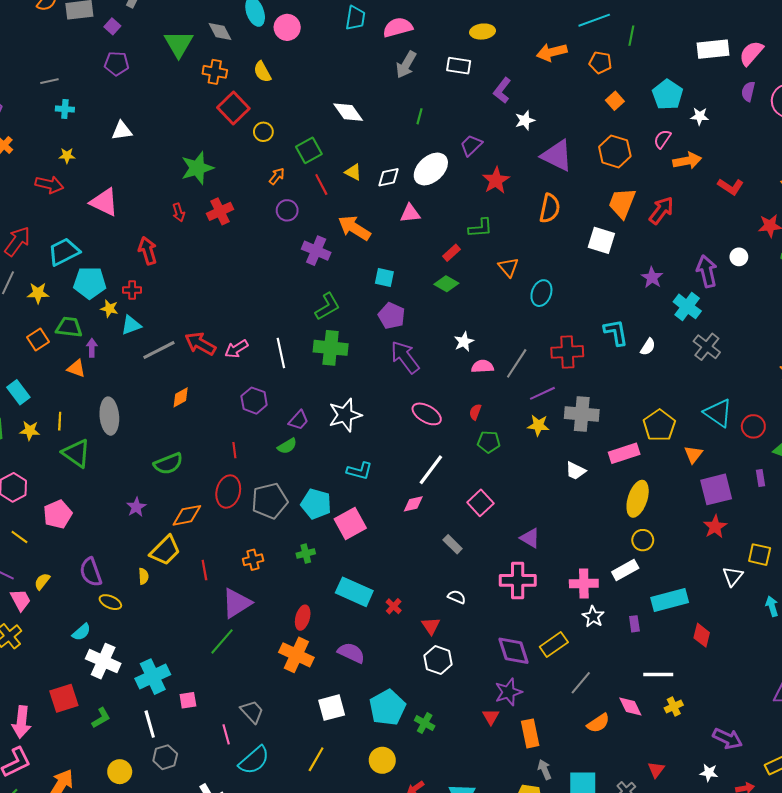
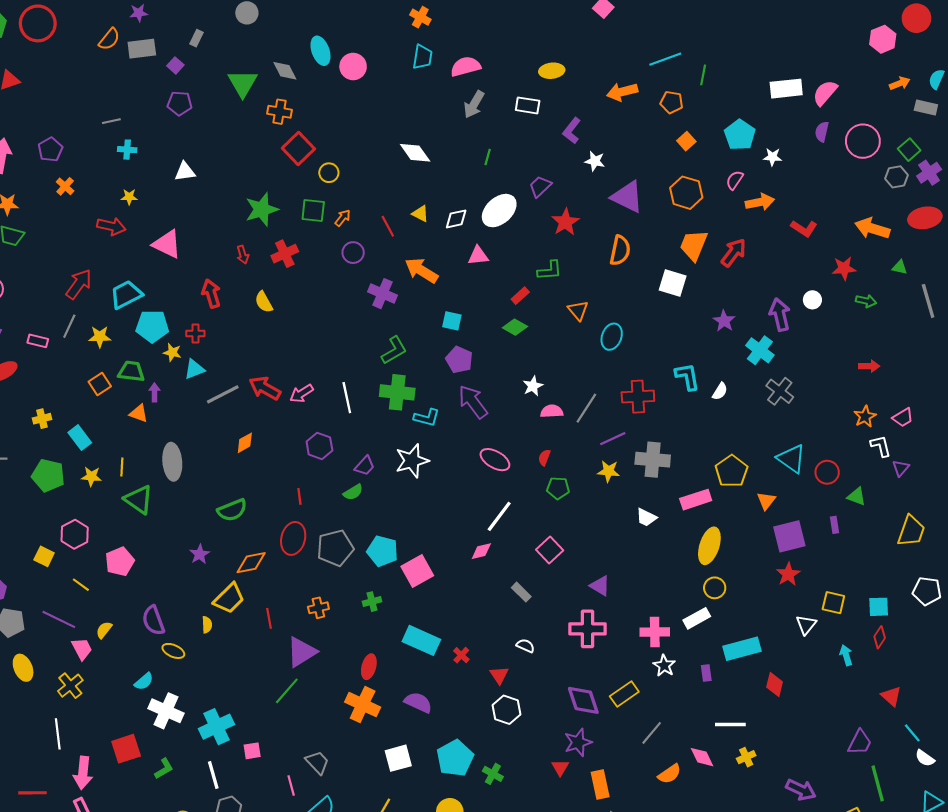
yellow semicircle: (262, 72) -> (264, 302), moved
white star: (525, 120) -> (595, 161), turned 30
green square: (309, 150) -> (313, 211), moved, turned 35
cyan L-shape: (360, 471) -> (427, 418), moved

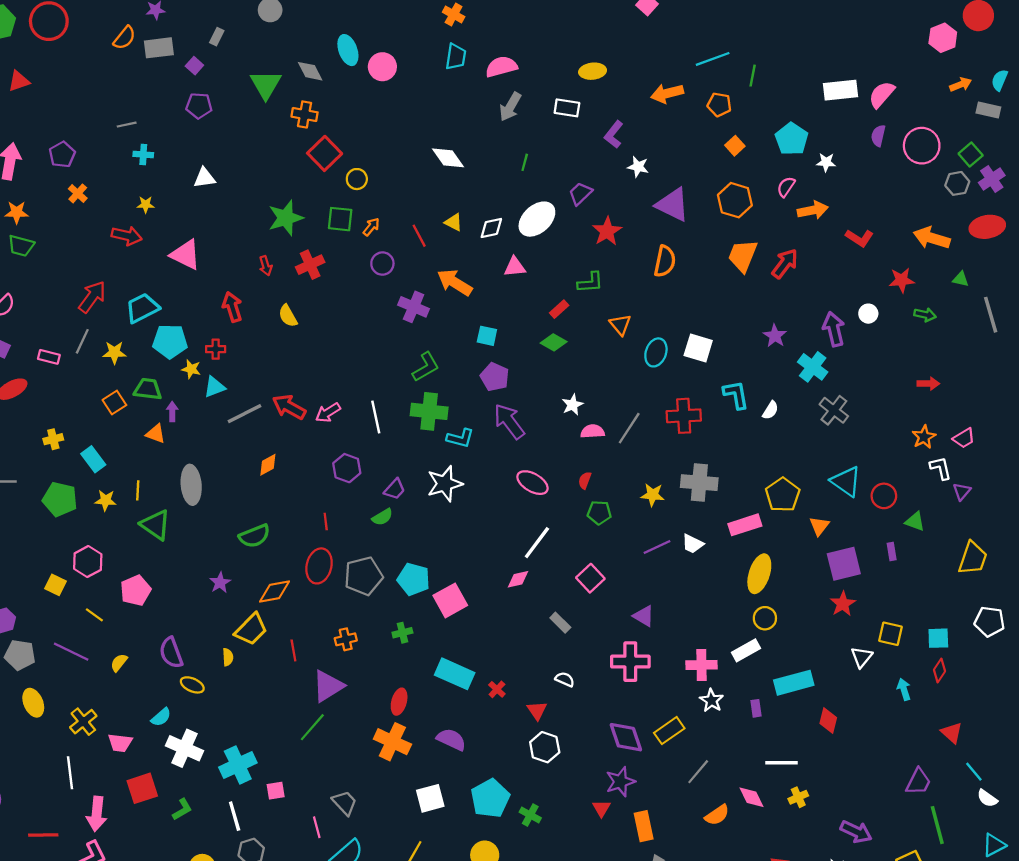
white square: (673, 283) -> (698, 348), moved
purple line: (613, 439) -> (657, 547), moved
pink trapezoid: (82, 649) -> (120, 743), moved, turned 125

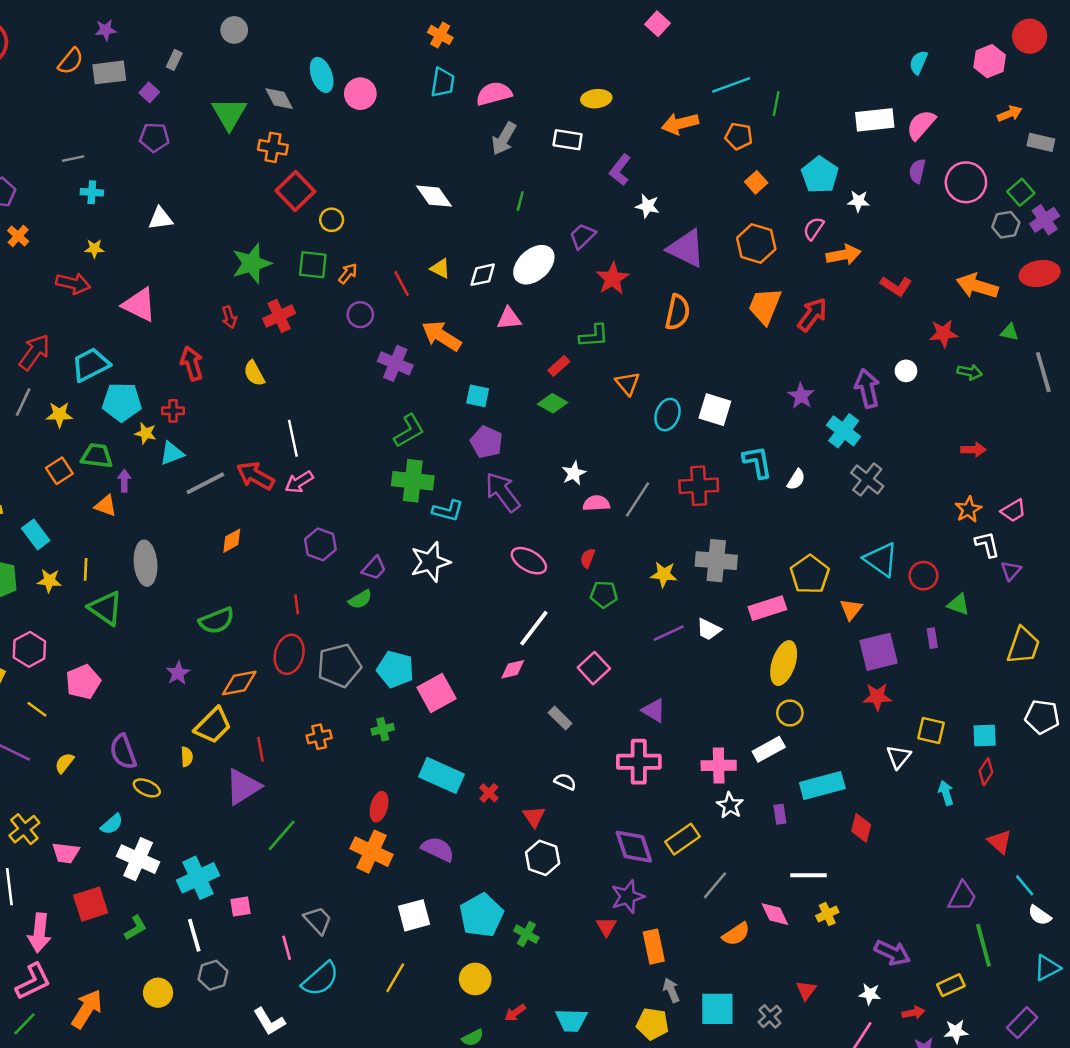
cyan semicircle: (1000, 80) -> (918, 62), moved
white line: (376, 417) -> (293, 438), moved
red star: (843, 604) -> (877, 697), turned 30
purple triangle: (328, 686) -> (243, 787), moved

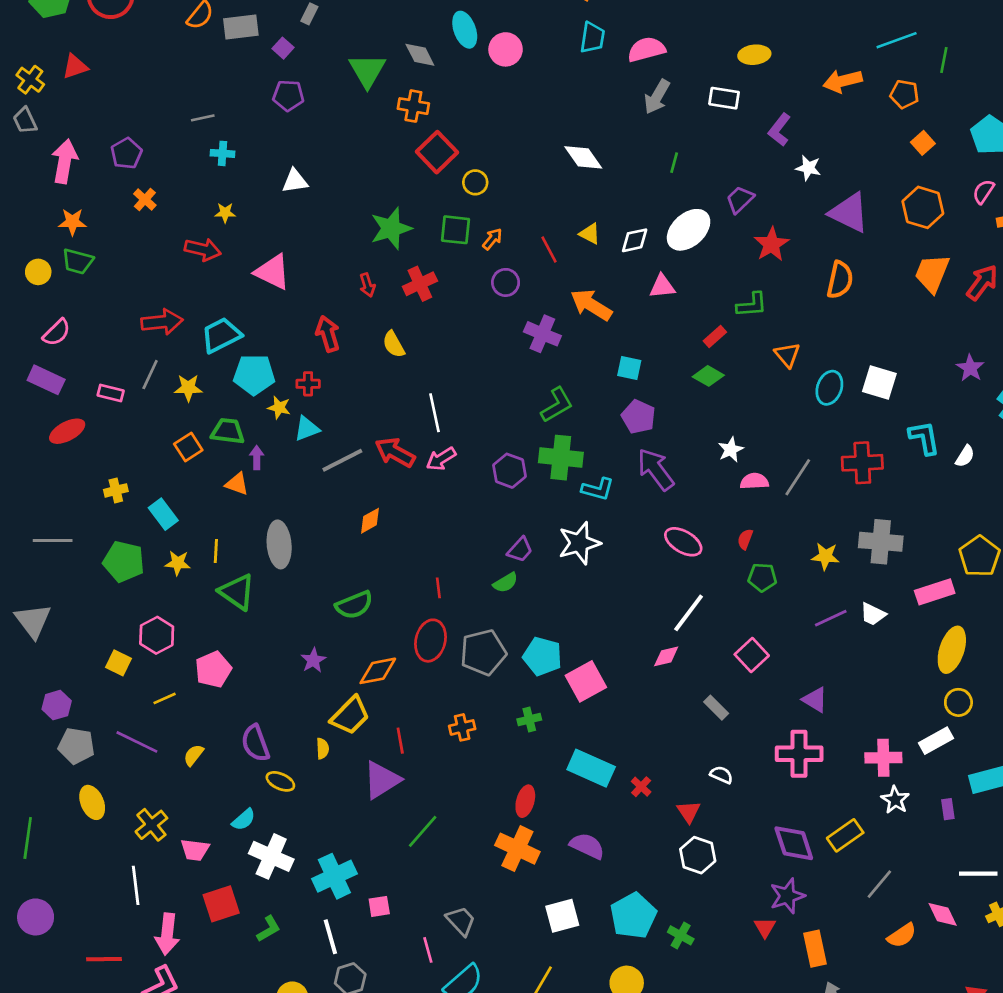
red arrow: (34, 352) -> (162, 322), turned 48
purple hexagon: (320, 544) -> (509, 471), moved
yellow line: (37, 709) -> (165, 698), turned -60

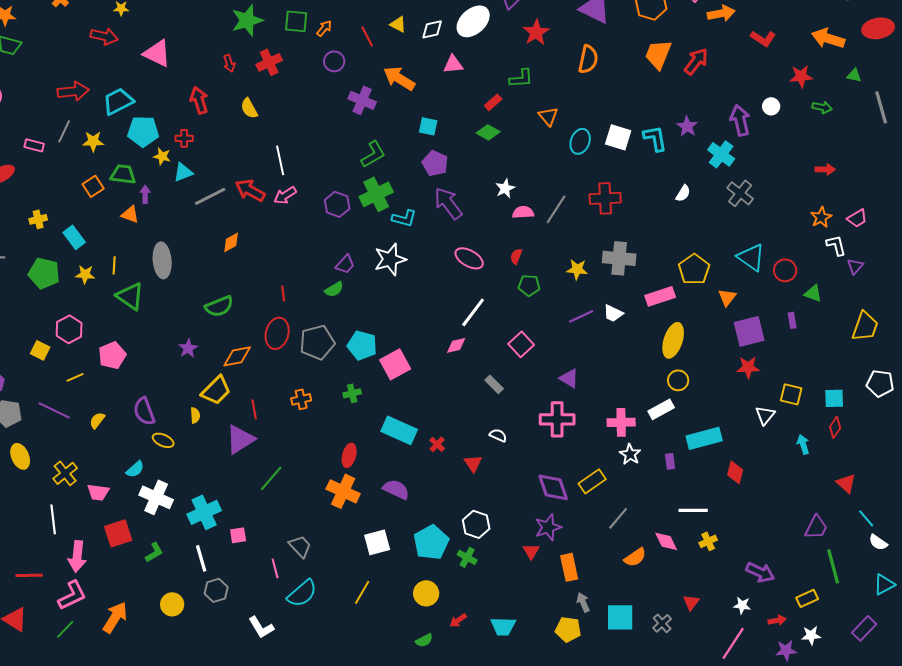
cyan L-shape: (924, 438) -> (655, 138), moved
green cross: (561, 458) -> (376, 194), turned -32
white hexagon: (698, 855) -> (476, 524), moved

